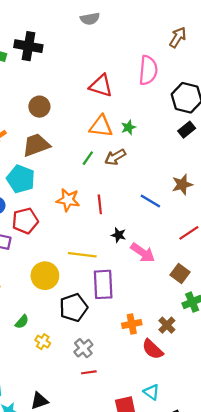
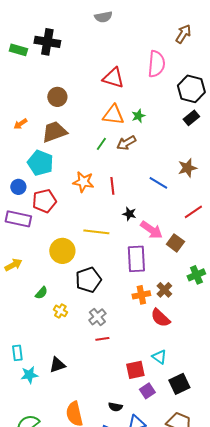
brown square: (180, 273) -> (175, 243), moved
purple rectangle: (103, 284) -> (136, 259), moved
brown cross: (167, 325) -> (164, 290), moved

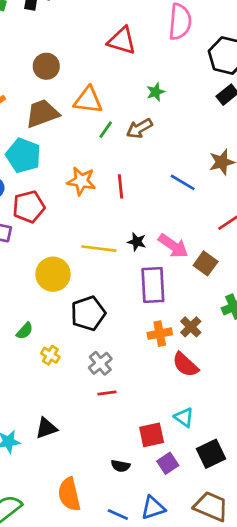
orange triangle: (113, 115) -> (88, 100), moved
black star: (129, 214) -> (137, 242), moved
black semicircle: (115, 407) -> (121, 466), moved

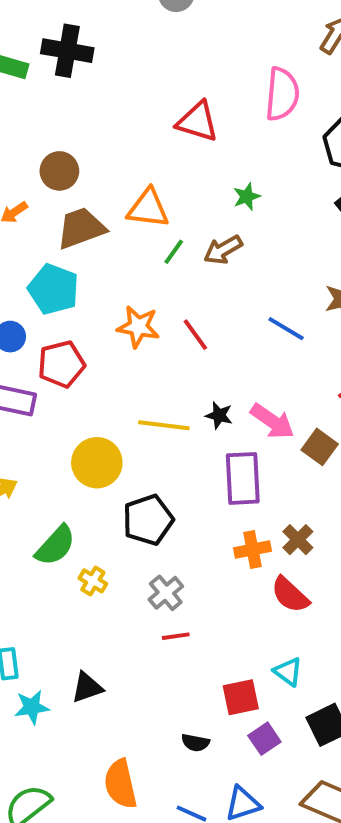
brown circle: (46, 66) -> (59, 171), moved
red line: (121, 186) -> (195, 335), turned -30
green semicircle: (25, 331) -> (55, 545), size x1.6

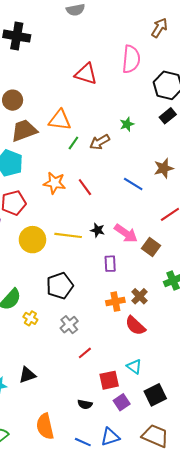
green star: (247, 197) -> (127, 124), moved
yellow circle: (97, 463) -> (32, 240), moved
purple rectangle: (243, 478) -> (110, 264), size x0.6
red line: (176, 636) -> (85, 353), moved, turned -32

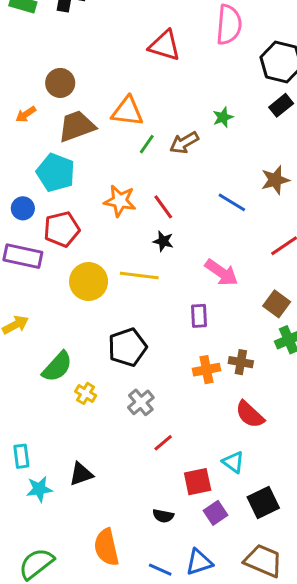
black star: (98, 230) -> (163, 241), moved
brown square: (151, 247) -> (277, 304), moved
brown cross: (140, 296) -> (241, 362), turned -35
red semicircle: (135, 326) -> (250, 414), moved

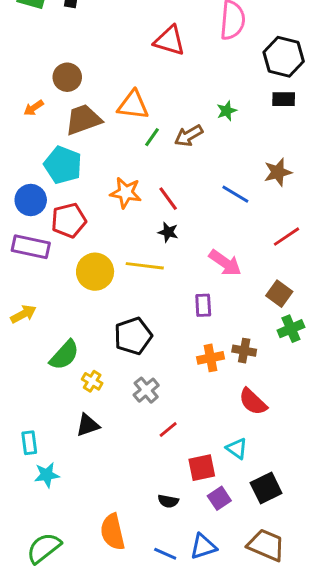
black rectangle: (281, 105) -> (284, 99), turned 40
blue circle: (23, 208) -> (31, 200), size x1.4
black triangle: (81, 474) -> (88, 425), moved

